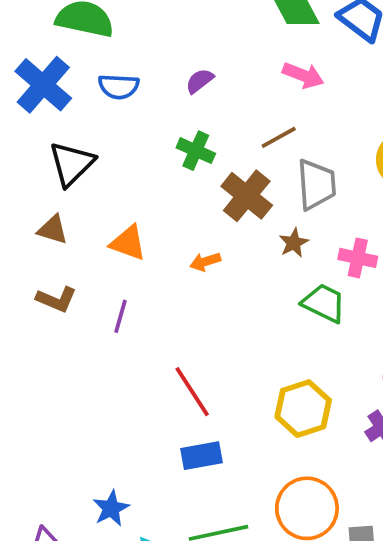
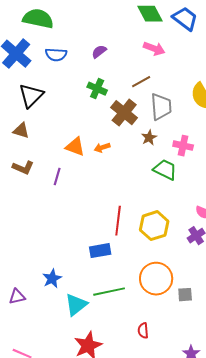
orange triangle: (128, 243) -> (75, 147), moved
red line: (192, 392) -> (118, 221), moved, turned 40

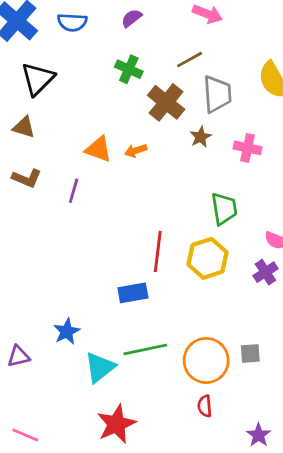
green trapezoid: (165, 170) -> (224, 209), moved, turned 55
orange circle: (156, 279) -> (206, 360), moved
red semicircle: (143, 331) -> (205, 406), moved

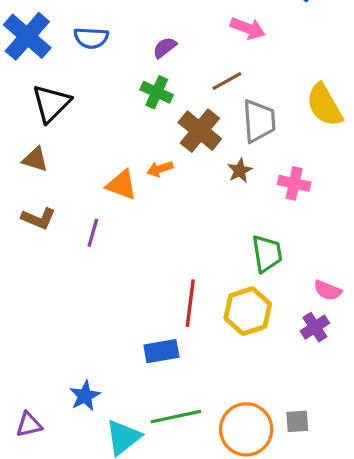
purple semicircle: (132, 18) -> (165, 48), moved
orange arrow: (136, 151) -> (160, 169), moved

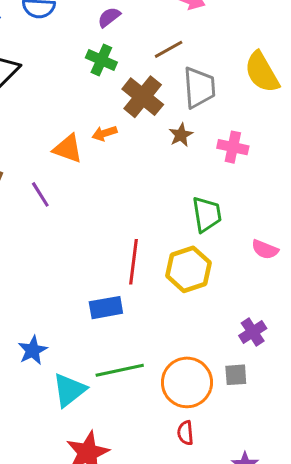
purple line: (93, 233) -> (40, 194), turned -48
purple cross: (315, 327) -> (253, 332), moved

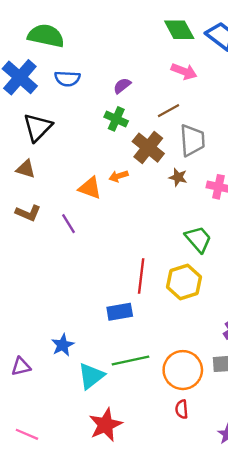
brown star: (181, 135) -> (178, 177), turned -30
green trapezoid: (207, 214) -> (198, 239), turned -32

